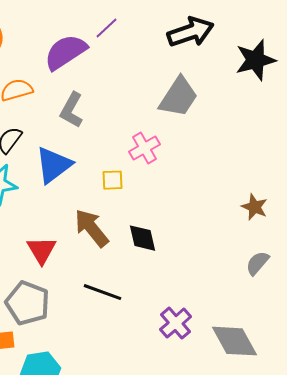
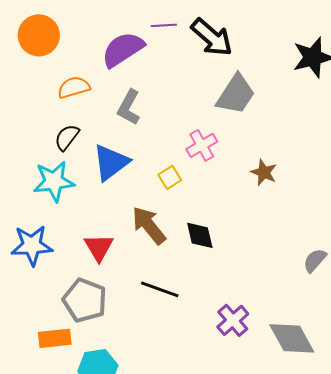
purple line: (107, 28) -> (164, 25), turned 40
black arrow: (191, 32) -> (212, 37), moved, turned 60
yellow square: (113, 180) -> (170, 177), turned -30
brown star: (255, 207) -> (264, 172), moved

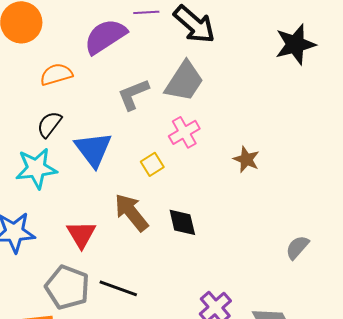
gray trapezoid: (236, 94) -> (184, 81), moved
gray L-shape: (129, 107) -> (133, 94), moved, turned 39
blue triangle: (111, 162) -> (93, 149), turned -30
black line: (160, 289) -> (118, 288), moved

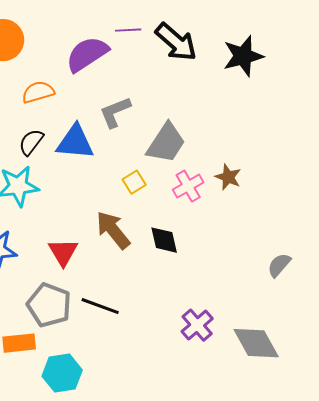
black star: (295, 44) -> (243, 56), moved
gray trapezoid: (184, 81) -> (166, 143), moved
pink cross: (184, 132) -> (188, 186), moved
blue triangle: (93, 149) -> (75, 142), moved, turned -48

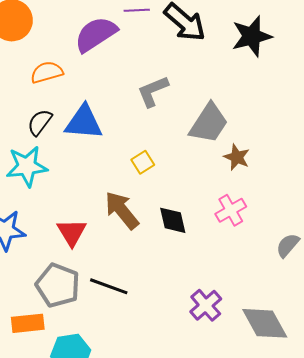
gray L-shape: (115, 112) -> (153, 91), moved
gray trapezoid: (166, 143) -> (209, 123), moved
pink cross: (188, 186) -> (231, 210), moved

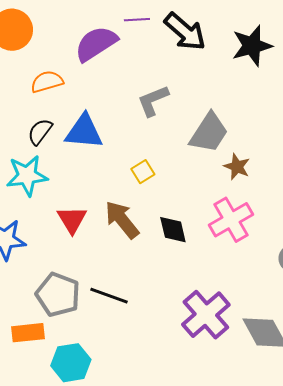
pink cross: (231, 210) -> (231, 220), size x1.4
red triangle: (72, 232) -> (72, 220), moved
purple cross: (206, 305) -> (206, 315), size x1.5

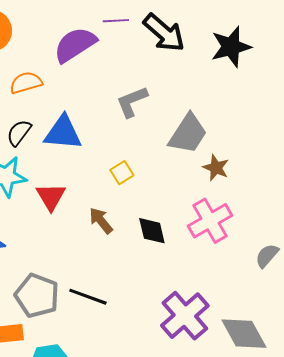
red triangle: (72, 220) -> (51, 197), moved
brown arrow: (122, 220) -> (101, 221), size x0.7

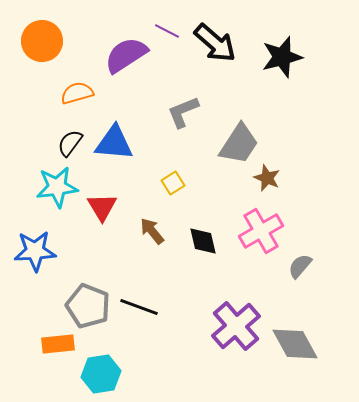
purple line: (116, 21) -> (167, 31), turned 30
gray semicircle: (267, 256) -> (300, 266), moved

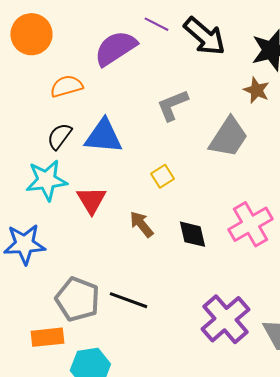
brown star: (267, 178) -> (256, 90), moved

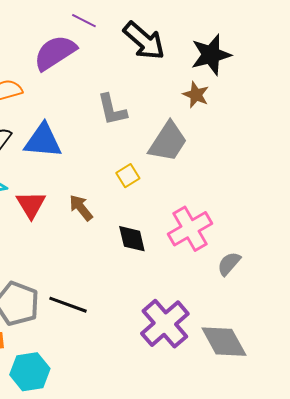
purple line: (156, 24) -> (84, 21), moved
gray L-shape: (172, 105) -> (112, 110), turned -81
yellow square: (162, 176) -> (128, 176), moved
brown arrow: (141, 224) -> (81, 208), moved

